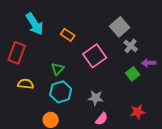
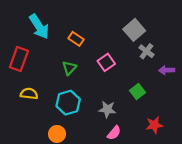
pink square: (95, 56) -> (106, 62), size x0.7
green triangle: (58, 69) -> (69, 68), moved
green square: (133, 74) -> (138, 91), moved

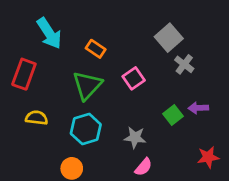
green triangle: (69, 68) -> (87, 85), size x1.6
purple arrow: (167, 70) -> (198, 108), moved
red star: (154, 125) -> (208, 157), moved

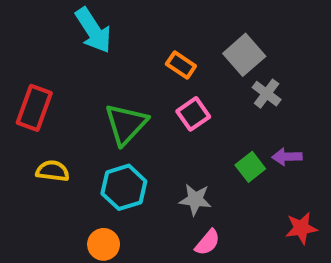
cyan arrow: (49, 33) -> (93, 30), moved
orange rectangle: (96, 49) -> (181, 65), moved

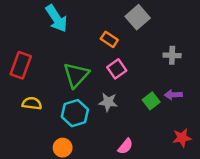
gray square: (244, 55) -> (138, 17), moved
gray cross: (267, 94) -> (172, 55), moved, turned -35
gray star: (195, 200) -> (108, 102), moved

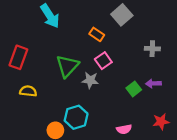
gray star: (108, 102) -> (90, 80), moved
cyan hexagon: (75, 113) -> (76, 117), moved
pink semicircle: (125, 146) -> (124, 129), moved, turned 40

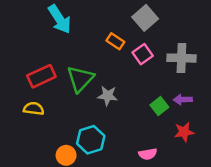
gray cross: (152, 49) -> (181, 58), size x1.5
red rectangle: (18, 57) -> (41, 76), moved, turned 45
pink square: (103, 61) -> (143, 54), moved
red star: (161, 122) -> (184, 132), moved

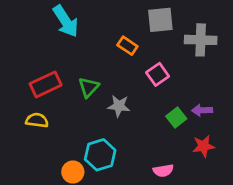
gray square: (145, 18) -> (160, 20), turned 35
pink square: (143, 54) -> (158, 74), moved
gray cross: (181, 58) -> (201, 40), moved
green triangle: (80, 79) -> (89, 87), size x0.7

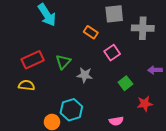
purple arrow: (202, 110) -> (155, 70), moved

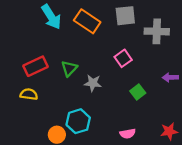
orange rectangle: (91, 32) -> (87, 21), moved, size x1.6
red star: (145, 104) -> (169, 131), moved

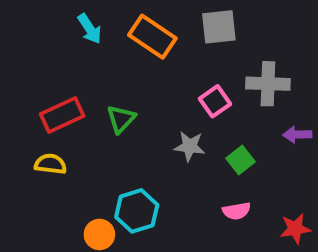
cyan arrow: (51, 17) -> (90, 29), size x0.7
gray cross: (157, 31) -> (268, 84), moved
gray star: (93, 83) -> (190, 146), moved
pink semicircle: (128, 134) -> (237, 211), moved

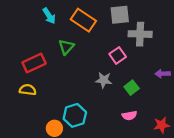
gray cross: (268, 84) -> (140, 34), moved
green triangle: (121, 119) -> (66, 47), moved

